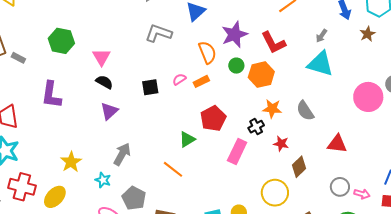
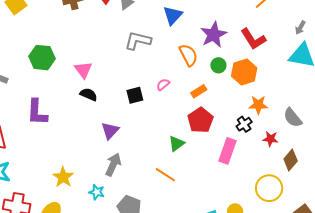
orange rectangle: (201, 81) -> (199, 91), moved
purple triangle: (109, 111) -> (110, 131), moved
gray semicircle: (305, 111) -> (293, 118), moved

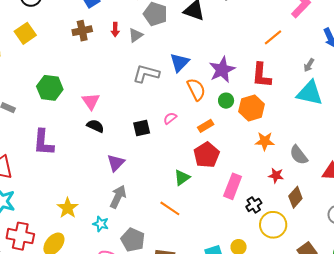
blue triangle: (173, 15) -> (179, 62), moved
red L-shape: (253, 39) -> (261, 75), turned 36
black cross: (244, 124) -> (254, 205), moved

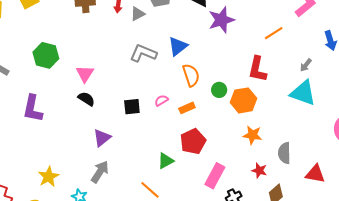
purple star: (222, 70) -> (221, 20), moved
orange rectangle: (206, 126) -> (187, 108), moved
gray semicircle: (299, 155) -> (284, 153), turned 30

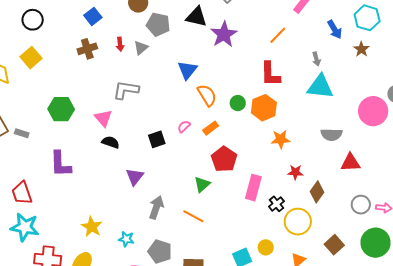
gray L-shape: (143, 53) -> (126, 90), moved
gray arrow: (306, 65) -> (316, 59), turned -40
gray semicircle: (284, 153) -> (331, 135), moved, turned -75
gray arrow: (100, 172) -> (156, 207), moved

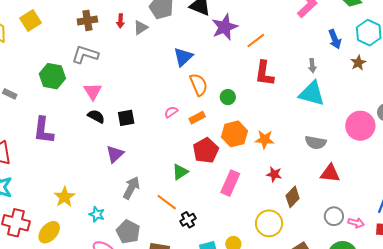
orange line: (278, 35) -> (256, 41), moved
gray L-shape: (126, 90) -> (85, 55), moved
orange hexagon: (264, 108) -> (234, 134), moved
black square: (157, 139) -> (126, 118), moved
black cross: (276, 204) -> (188, 220), moved

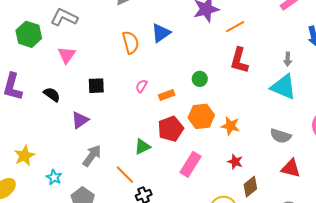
orange semicircle: (199, 85) -> (131, 42), moved
pink semicircle: (171, 112) -> (141, 86), turned -32
black semicircle: (96, 116) -> (52, 94), moved

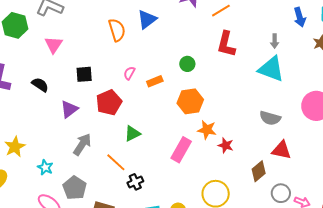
orange star: (230, 126) -> (207, 130), moved
red pentagon: (171, 129) -> (109, 102), moved
brown diamond: (250, 187) -> (259, 171), moved

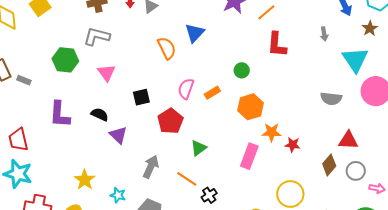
cyan triangle: (271, 69) -> (355, 60), moved, turned 44
pink semicircle: (129, 73) -> (186, 89), size x1.5
purple triangle: (69, 109) -> (118, 135), moved, turned -30
gray semicircle: (270, 118) -> (331, 99), moved
gray circle: (281, 193) -> (356, 171), moved

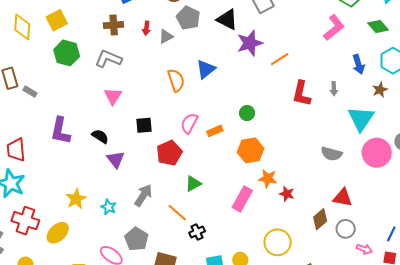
red L-shape: (277, 45) -> (301, 94), moved
green hexagon: (65, 60) -> (67, 53), moved
cyan star: (118, 195) -> (108, 207), moved

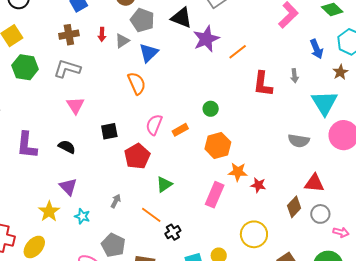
blue triangle: (206, 69) -> (149, 53), moved
purple triangle: (116, 159) -> (68, 187), moved
gray arrow: (143, 195) -> (116, 201), size x0.6

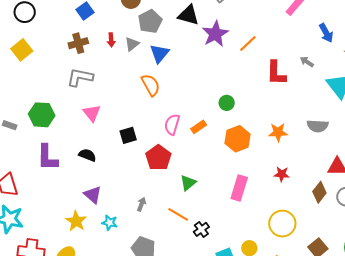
gray pentagon: (142, 20) -> (150, 21), turned 30
green hexagon: (25, 67) -> (42, 115), moved
gray arrow: (294, 76) -> (307, 62), turned 136
orange star: (238, 172) -> (278, 132), moved

